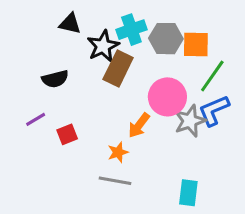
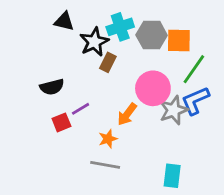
brown rectangle: (118, 68) -> (108, 62), size x0.6
black semicircle: (55, 79) -> (52, 87), moved
purple line: (36, 119) -> (81, 109), moved

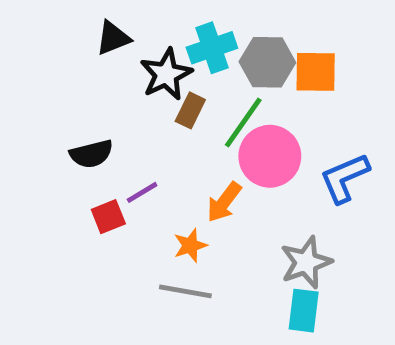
black triangle: (64, 21) -> (113, 38), turned -35
green line: (194, 69) -> (243, 123), moved
gray star: (173, 110) -> (306, 262), moved

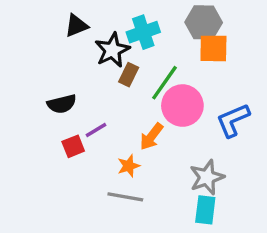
gray hexagon: (267, 62) -> (204, 22), moved

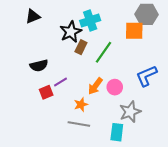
gray hexagon: (204, 22) -> (147, 14), moved
black triangle: (76, 26) -> (33, 16), moved
pink circle: (182, 106) -> (115, 87), moved, size x0.6
cyan rectangle: (205, 210) -> (117, 132), moved

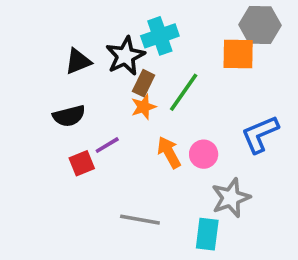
black triangle: (33, 16) -> (78, 61), moved
orange arrow: (95, 86) -> (169, 152), turned 114
orange star: (81, 105) -> (144, 107), moved

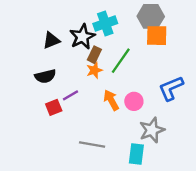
gray hexagon: (260, 25) -> (151, 16), moved

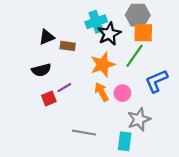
black star: (82, 37) -> (109, 34), moved
brown rectangle: (94, 55) -> (68, 46), moved, turned 72
green line: (121, 61) -> (134, 56), moved
orange star: (94, 70) -> (103, 65), moved, size x1.6

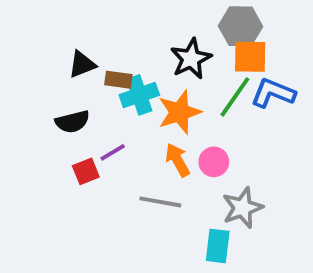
cyan cross: (96, 22) -> (139, 95), moved
blue L-shape: (156, 81) -> (273, 93), moved, turned 45
gray line: (84, 133) -> (160, 202), moved

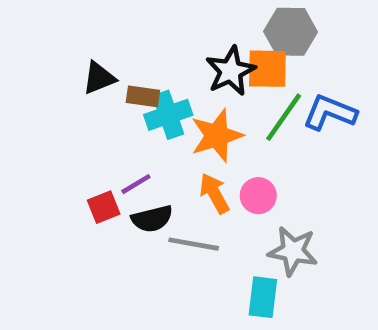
orange square: (250, 57) -> (267, 69), moved
black semicircle: (72, 122) -> (152, 219), moved
gray star: (242, 208) -> (293, 251), turned 30

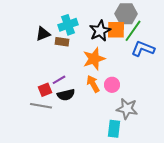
cyan cross: (168, 115) -> (68, 25), moved
green line: (284, 117) -> (133, 31), moved
gray line: (194, 244) -> (41, 106), moved

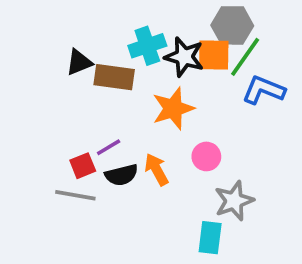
cyan cross: (68, 25) -> (147, 46), moved
black star: (100, 31) -> (184, 57), turned -30
brown rectangle: (62, 42) -> (114, 77), size x1.5
orange arrow: (93, 84) -> (157, 169), moved
gray star: (127, 109) -> (234, 201), turned -30

